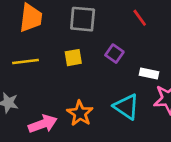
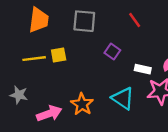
yellow square: (73, 58) -> (59, 55), moved

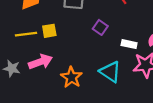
pink arrow: (49, 114) -> (40, 62), moved

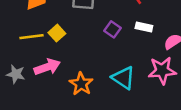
yellow square: (49, 31) -> (57, 33), turned -32
white rectangle: (129, 44) -> (144, 27), moved

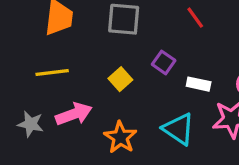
white rectangle: (144, 27) -> (199, 84), moved
yellow square: (57, 33) -> (120, 79), moved

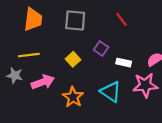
gray star: (31, 124) -> (15, 75), moved

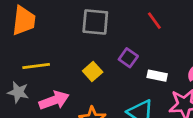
orange trapezoid: (33, 19) -> (24, 21), moved

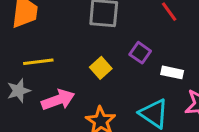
gray star: (18, 92) -> (19, 91), turned -30

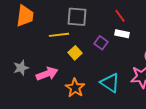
yellow line: (38, 62) -> (59, 35), moved
white rectangle: (172, 72) -> (122, 34), moved

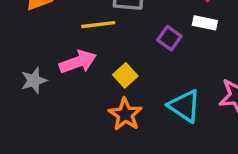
yellow square: (75, 53) -> (125, 75), moved
pink arrow: (47, 74) -> (78, 62), moved

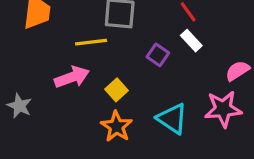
white rectangle: (205, 23) -> (191, 41), turned 35
gray star: (34, 80) -> (19, 106), moved, turned -30

